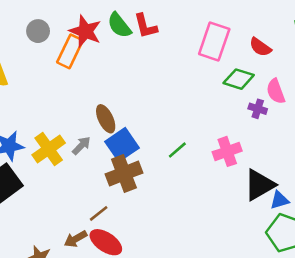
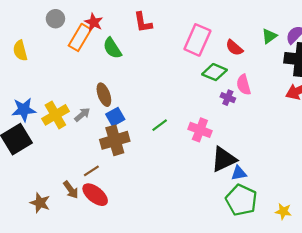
green semicircle: (119, 25) -> (112, 48), moved
red star: (85, 31) -> (94, 22), size x0.7
blue square: (122, 145) -> (115, 117), size x0.7
pink cross: (227, 151) -> (200, 130), turned 35
brown arrow: (76, 239) -> (71, 190), turned -102

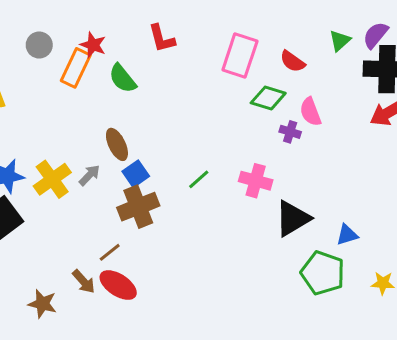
blue triangle: (239, 173) -> (347, 235), moved

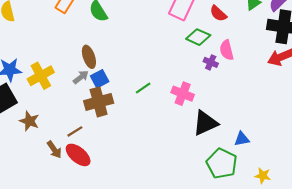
gray arrow: (89, 175) -> (81, 77), moved
brown star: (42, 304) -> (29, 121), moved

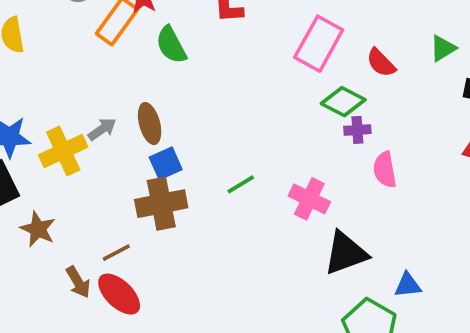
pink semicircle: (227, 50) -> (385, 170), moved
purple cross: (211, 62) -> (357, 130), moved, turned -32
gray arrow: (81, 77) -> (102, 129), moved

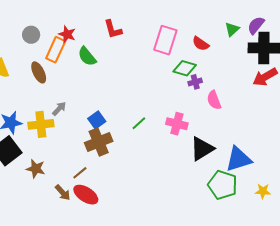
brown ellipse: (150, 124) -> (39, 72), moved
yellow cross: (63, 151) -> (41, 124), turned 30
blue triangle: (408, 285) -> (238, 159), size x1.8

